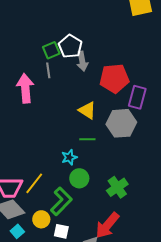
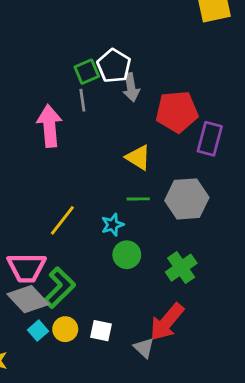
gray hexagon: (121, 123) -> (187, 199), moved
yellow line: (34, 183) -> (62, 220), moved
green L-shape: (61, 201) -> (60, 288), moved
yellow circle: (41, 219) -> (65, 329), moved

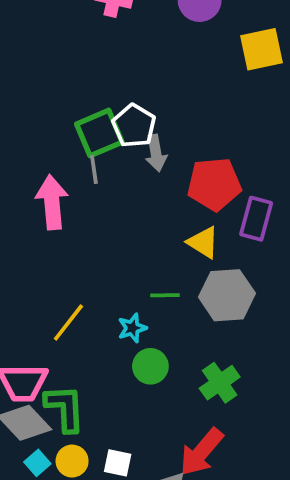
green square: (87, 72) -> (99, 133), size x1.5
yellow triangle: (138, 157) -> (203, 242), moved
green L-shape: (60, 288) -> (65, 408), turned -48

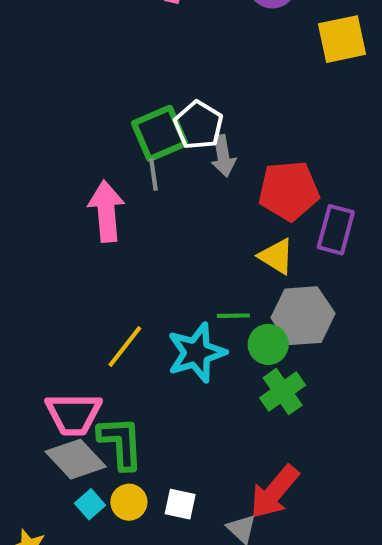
cyan star: (132, 328) -> (197, 353), size x1.8
green circle: (150, 366) -> (268, 344), moved
green cross: (220, 383) -> (283, 392), moved

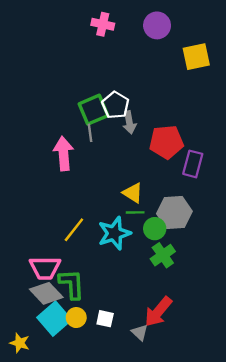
yellow triangle: (276, 256) -> (133, 193), moved
cyan square: (90, 504) -> (54, 319), size x2.0

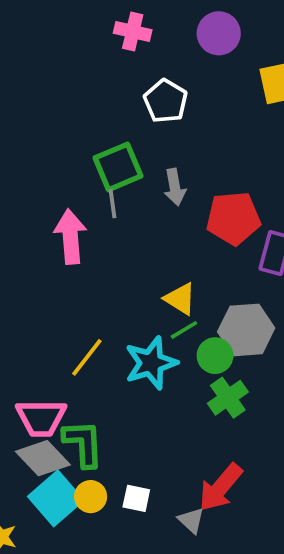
white pentagon: (115, 105) -> (166, 101), moved
green line: (135, 212) -> (184, 330), turned -30

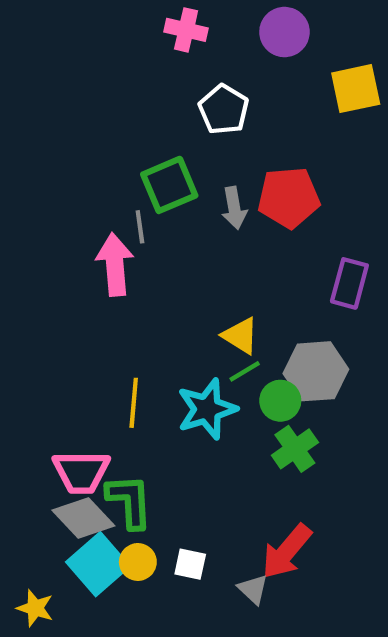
gray line: (113, 204) -> (140, 227), moved
red pentagon: (233, 218) -> (289, 198), moved
yellow line: (87, 357) -> (134, 403), turned -33

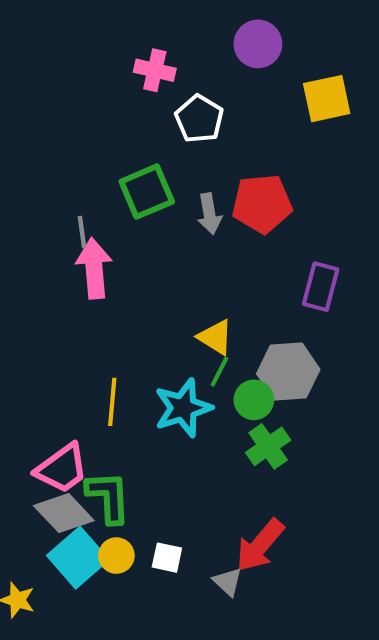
pink cross: (186, 30) -> (155, 70), moved
gray line: (140, 227) -> (82, 232), moved
green line: (245, 371) -> (220, 372), turned -32
pink trapezoid: (81, 472) -> (62, 469), turned -36

